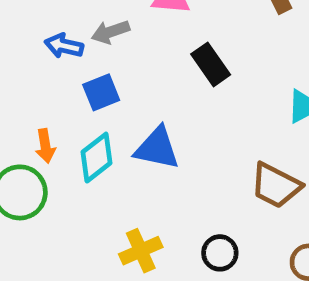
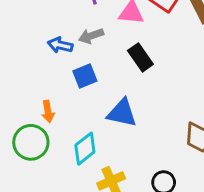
black rectangle: (211, 64) -> (140, 57), moved
cyan diamond: (97, 158) -> (85, 149), moved

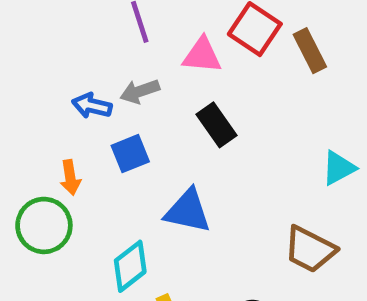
orange arrow: (48, 111) -> (70, 178), moved
green circle: (31, 142) -> (44, 225), moved

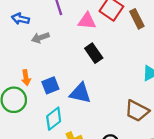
gray arrow: (140, 91) -> (40, 38), moved
blue arrow: (92, 106) -> (20, 19), moved
blue square: (130, 154) -> (50, 85), moved

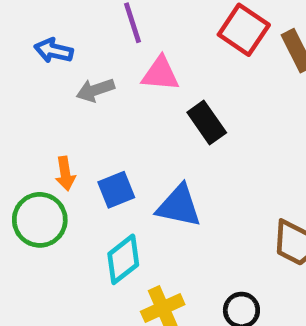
pink triangle: (87, 21) -> (160, 74), moved

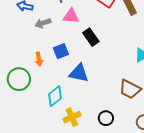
orange arrow: (65, 174) -> (39, 59), moved
blue square: (116, 190) -> (61, 51), moved

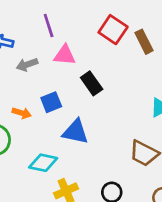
orange arrow: (39, 59) -> (22, 113), turned -64
cyan diamond: (55, 96) -> (43, 163), turned 50

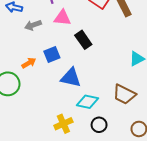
orange arrow: (22, 113) -> (29, 63), turned -48
cyan diamond: (43, 163) -> (88, 102), moved

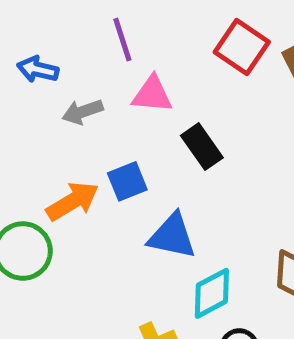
orange arrow: (29, 63) -> (73, 201), size x1.5
cyan diamond: (88, 102) -> (212, 293), turned -40

